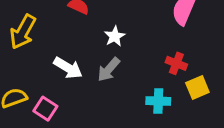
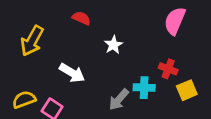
gray arrow: (109, 69) -> (119, 100), moved
cyan cross: (158, 101) -> (144, 88), moved

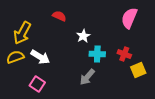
white arrow: (72, 73) -> (40, 57), moved
cyan cross: (144, 88) -> (97, 54), moved
yellow semicircle: (24, 100) -> (15, 57), moved

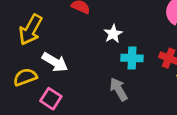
yellow semicircle: (15, 57) -> (25, 77), moved
gray arrow: (87, 77) -> (119, 89), turned 108

